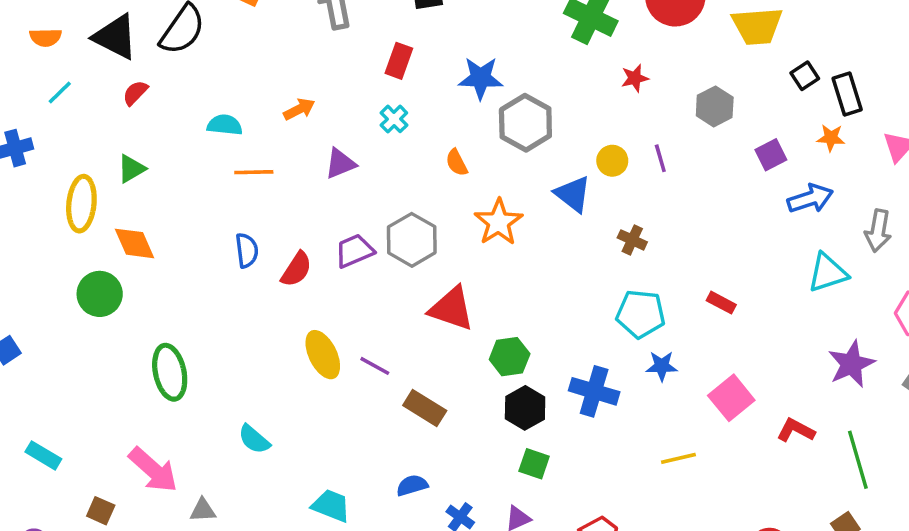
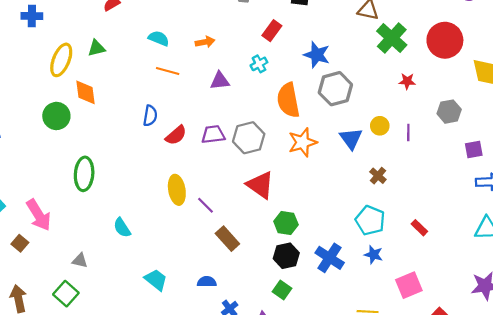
orange semicircle: (457, 163) -> (288, 100), size x2.0
pink arrow: (153, 470) -> (39, 215), moved

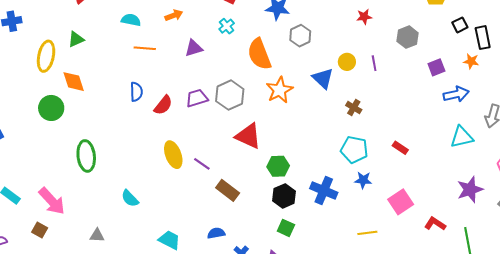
gray hexagon: (335, 89) -> (300, 36), size x0.7

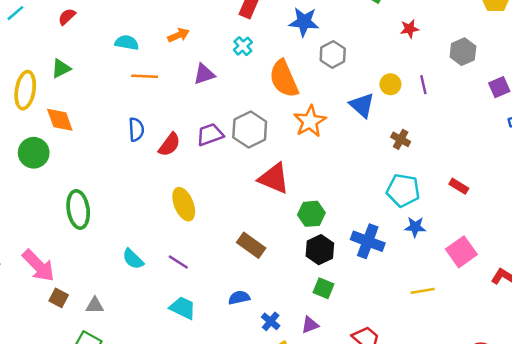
purple line: (202, 164) -> (178, 262), moved
brown square: (40, 230) -> (59, 298), moved

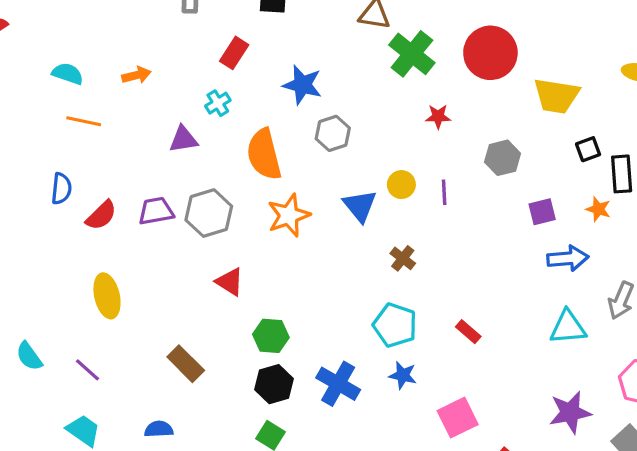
purple triangle: (204, 74) -> (183, 139), moved
red triangle: (274, 178) -> (230, 282), size x0.7

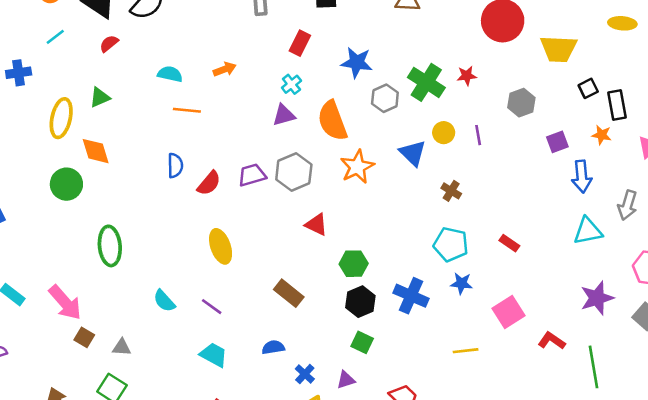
green cross: (412, 54) -> (426, 82), moved
purple triangle: (183, 139) -> (284, 115), moved
blue arrow: (568, 258) -> (582, 176), turned 96

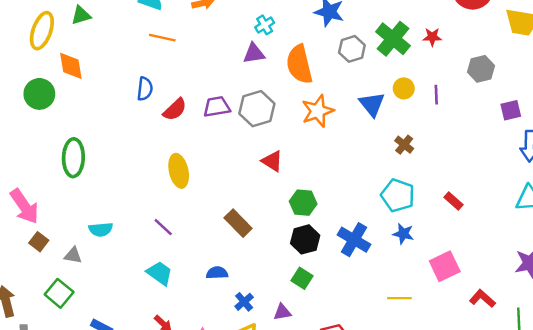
cyan semicircle: (164, 301) -> (101, 229), moved, turned -60

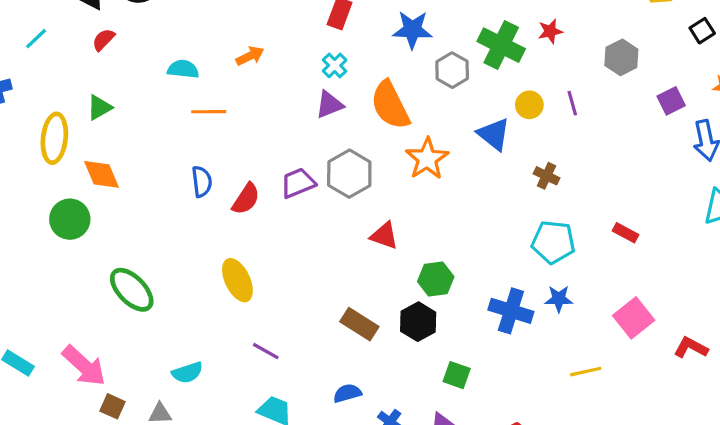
green ellipse: (73, 158) -> (132, 290), turned -33
yellow ellipse: (179, 171) -> (237, 280), moved
blue star: (403, 234) -> (559, 299), moved
black hexagon: (305, 239) -> (418, 322), moved

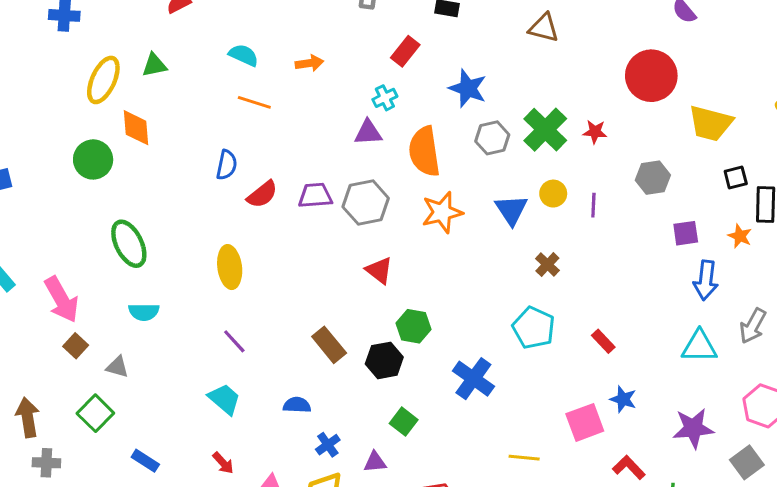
blue star: (559, 299) -> (623, 399), moved
cyan semicircle: (187, 373) -> (144, 312), moved

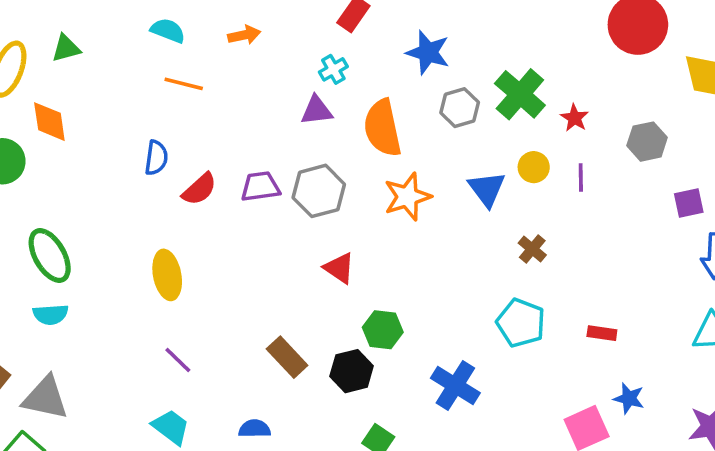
red star: (595, 132) -> (575, 118), moved, turned 30
cyan semicircle: (144, 312) -> (51, 314), moved
red rectangle: (603, 341) -> (602, 333), turned -35
gray triangle: (117, 367) -> (45, 398), size x1.8

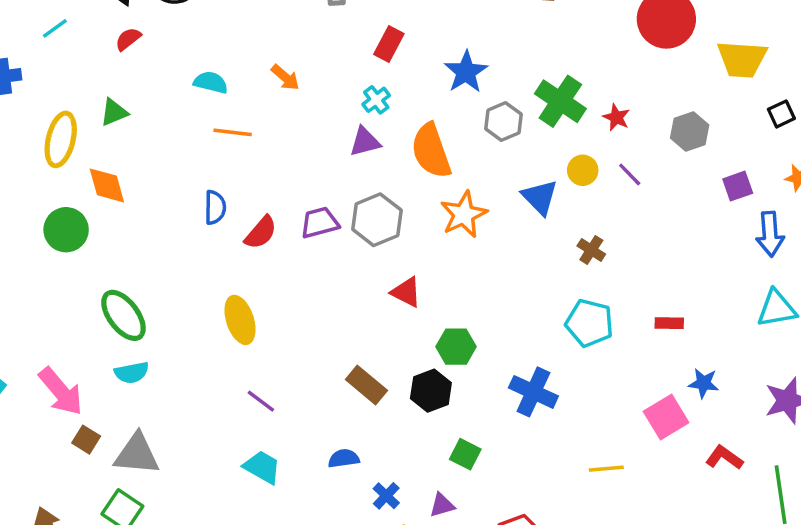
orange arrow: (244, 35) -> (285, 77), turned 60
blue star: (428, 52) -> (466, 72), turned 30
purple line: (581, 177) -> (630, 174), turned -36

